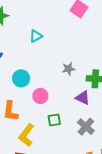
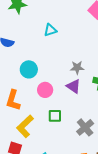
purple triangle: (83, 98) -> (74, 86), moved

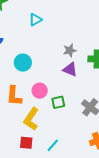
pink circle: (45, 90) -> (40, 91), moved

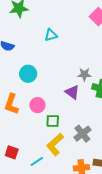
gray star: (70, 50) -> (84, 74), moved
yellow L-shape: (31, 119) -> (55, 144), moved

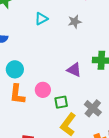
cyan circle: (28, 74) -> (15, 69), moved
gray star: (84, 74) -> (75, 22), moved

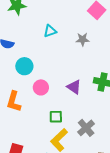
cyan circle: (15, 69) -> (24, 66), moved
pink circle: (43, 90) -> (41, 87), moved

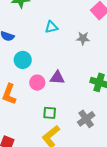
purple triangle: (74, 87) -> (57, 78), moved, turned -35
gray cross: (86, 128) -> (86, 119), moved

